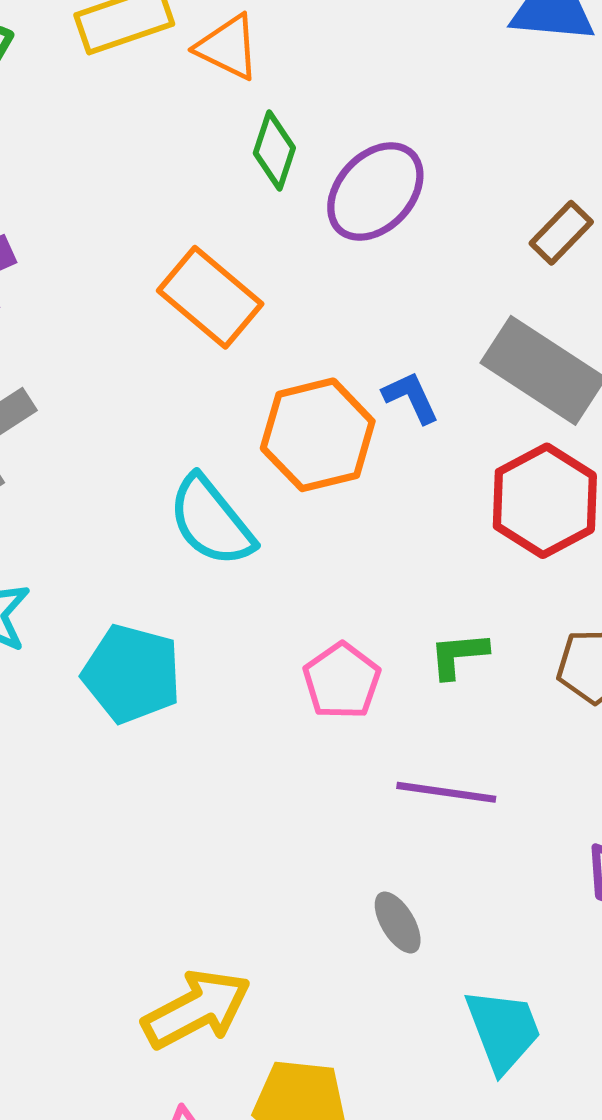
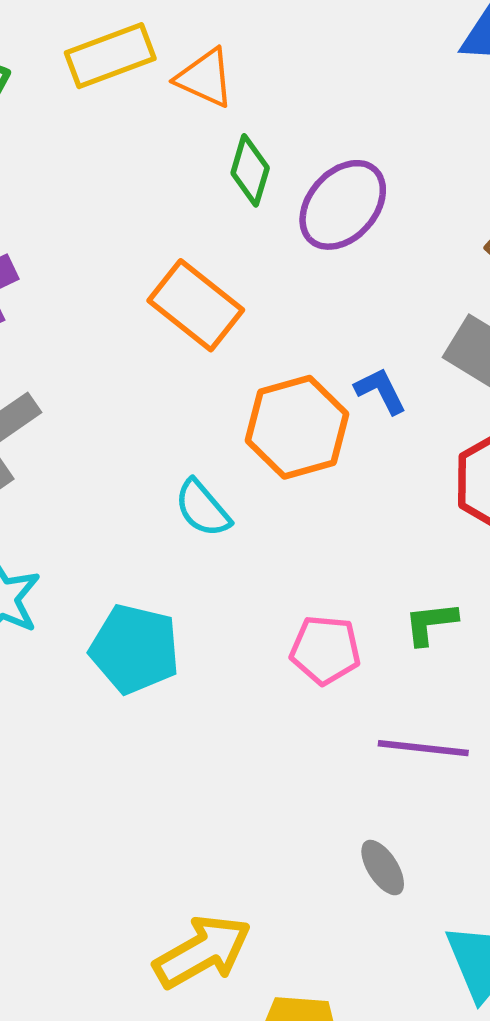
cyan semicircle: (211, 521) -> (203, 508), size x0.7
pink pentagon: (342, 681) -> (325, 650), turned -30

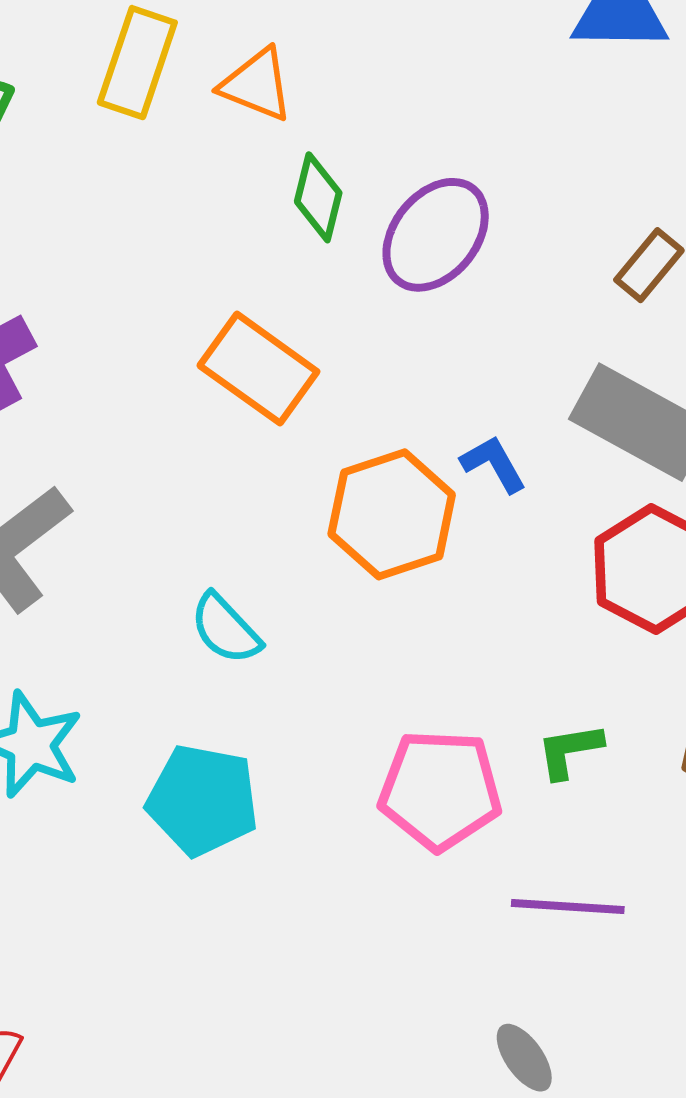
yellow rectangle: (110, 56) -> (137, 63), turned -48
cyan semicircle: (203, 508) -> (225, 629), moved
pink pentagon: (325, 650) -> (440, 790), size x1.4

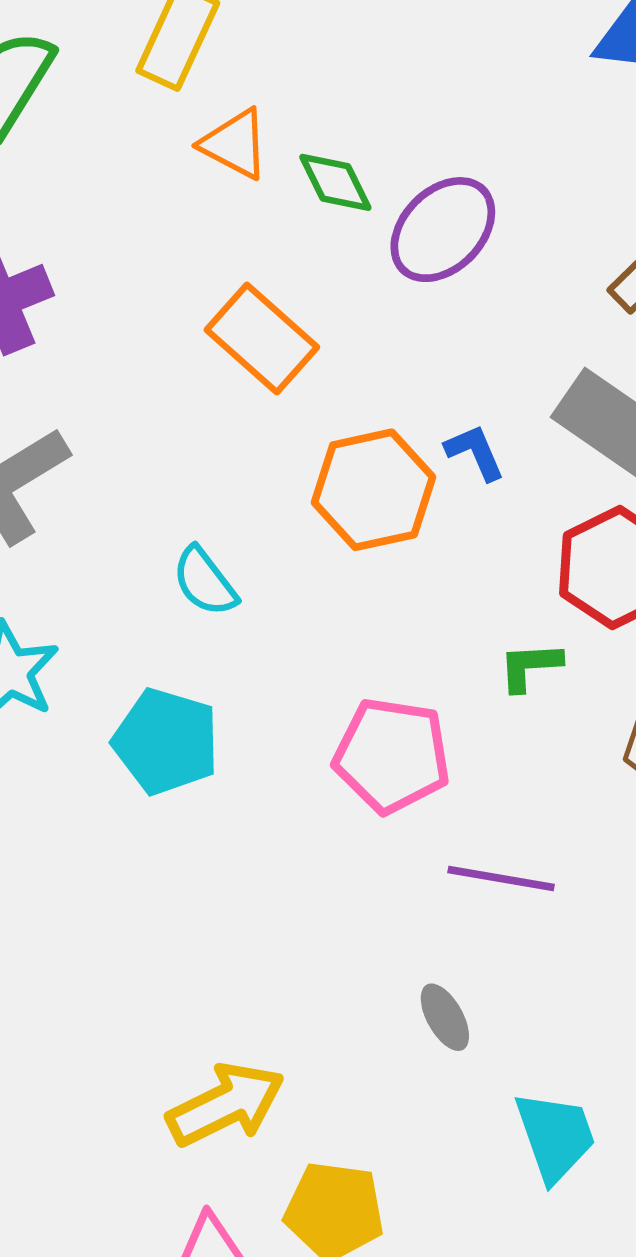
orange triangle: (257, 85) -> (235, 144), moved
green diamond: (318, 197) -> (335, 182), turned -46
green L-shape: (570, 751) -> (530, 666), moved

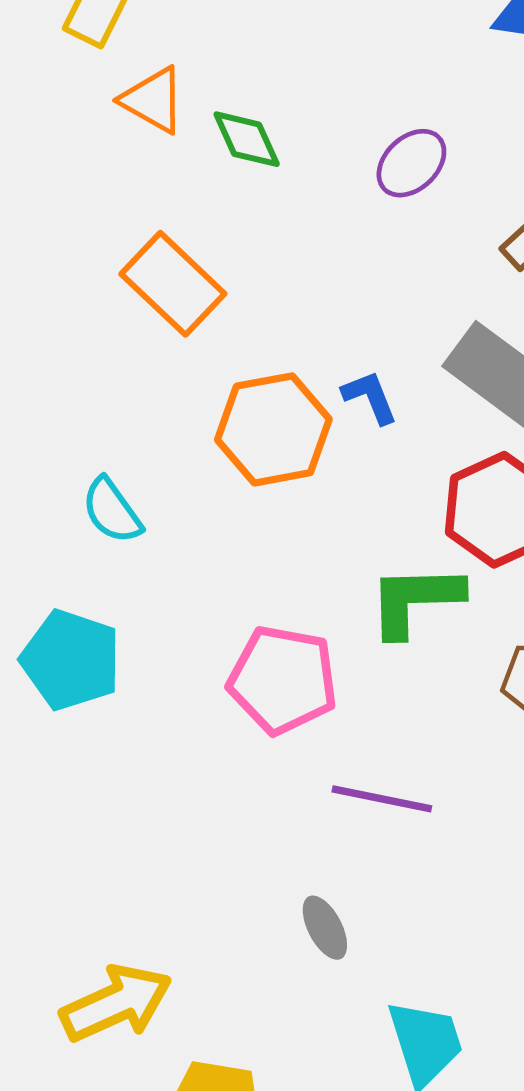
purple ellipse: (443, 230) -> (411, 163), moved, size x0.7
green L-shape: (530, 666) -> (415, 600), size x1.6

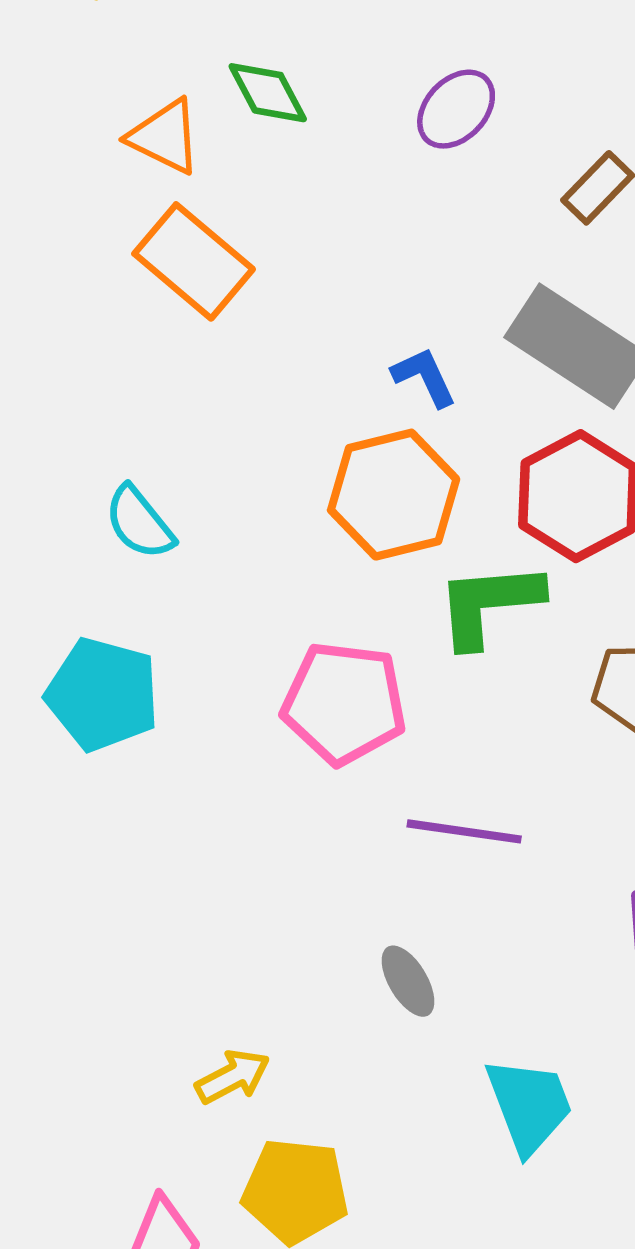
orange triangle: (153, 100) -> (165, 137), moved
orange hexagon: (273, 429) -> (394, 495), moved
yellow arrow: (116, 1003) -> (233, 1077), moved, size x0.6

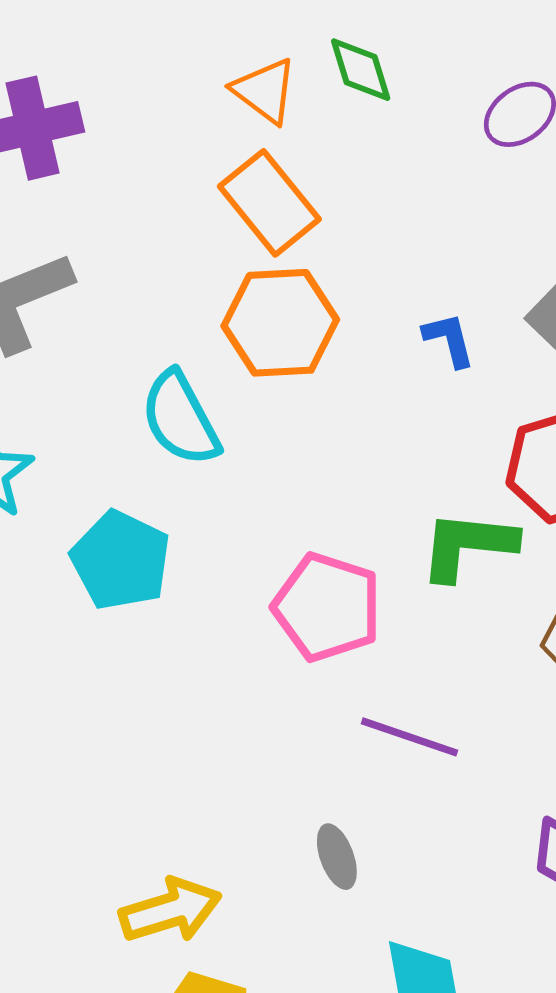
orange hexagon: (394, 495) -> (280, 323), moved
cyan semicircle: (139, 523) -> (180, 419), size x1.4
yellow arrow: (233, 1077) -> (170, 910), size x1.5

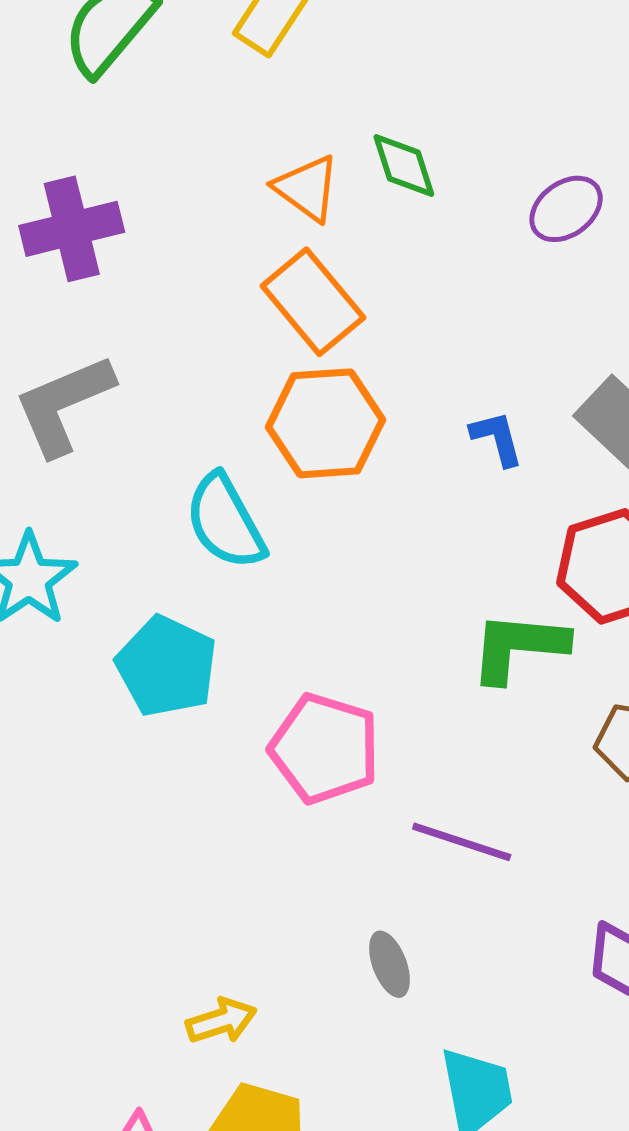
pink pentagon: (327, 607) -> (325, 748), moved
yellow arrow: (170, 910) -> (221, 1021), size x0.7

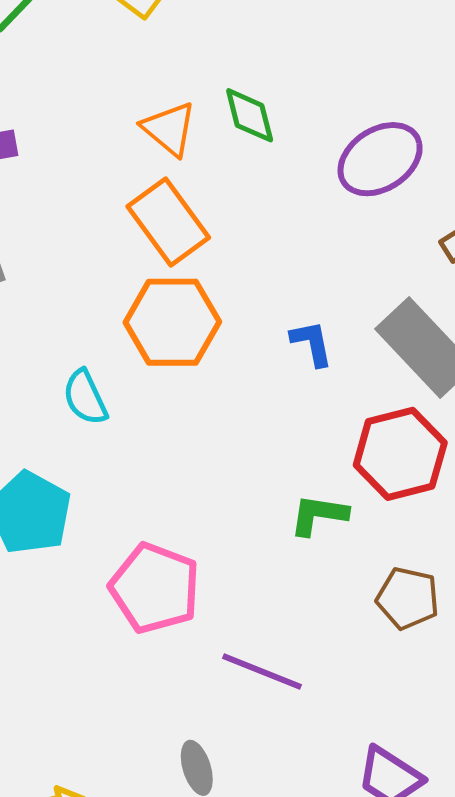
purple ellipse: (566, 209) -> (380, 159), size x1.4
cyan semicircle: (225, 522) -> (85, 397), size x0.7
green L-shape: (518, 647) -> (319, 515), size x0.7

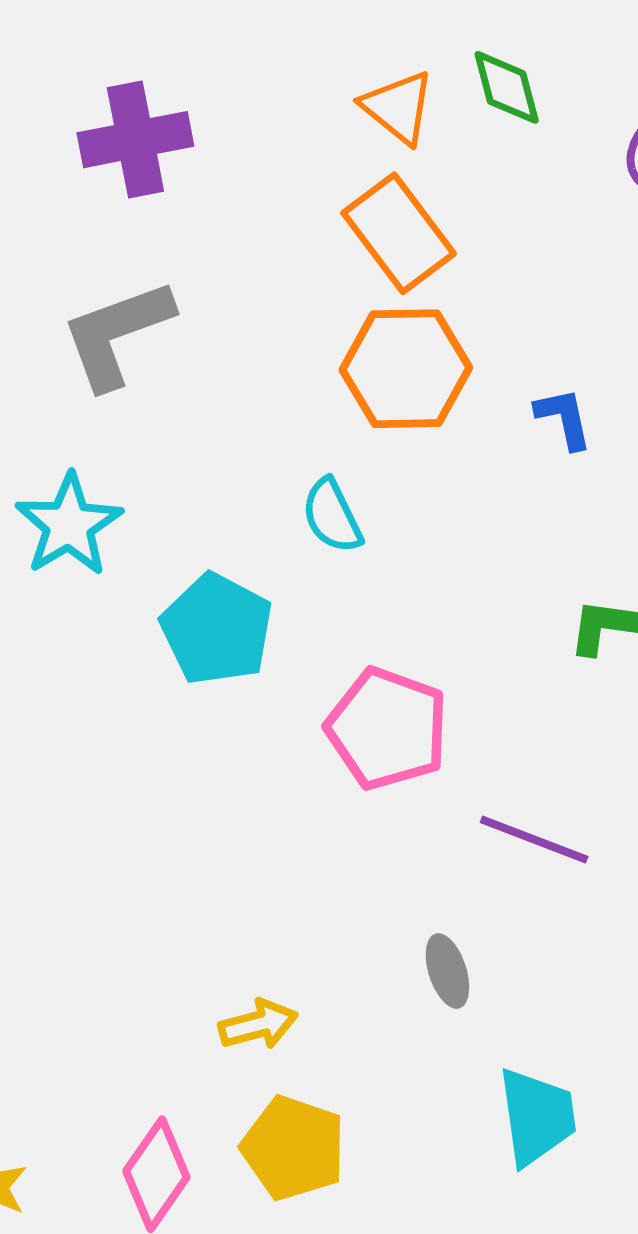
blue L-shape: (312, 343) -> (564, 418), moved
cyan semicircle: (85, 397) -> (332, 516), moved

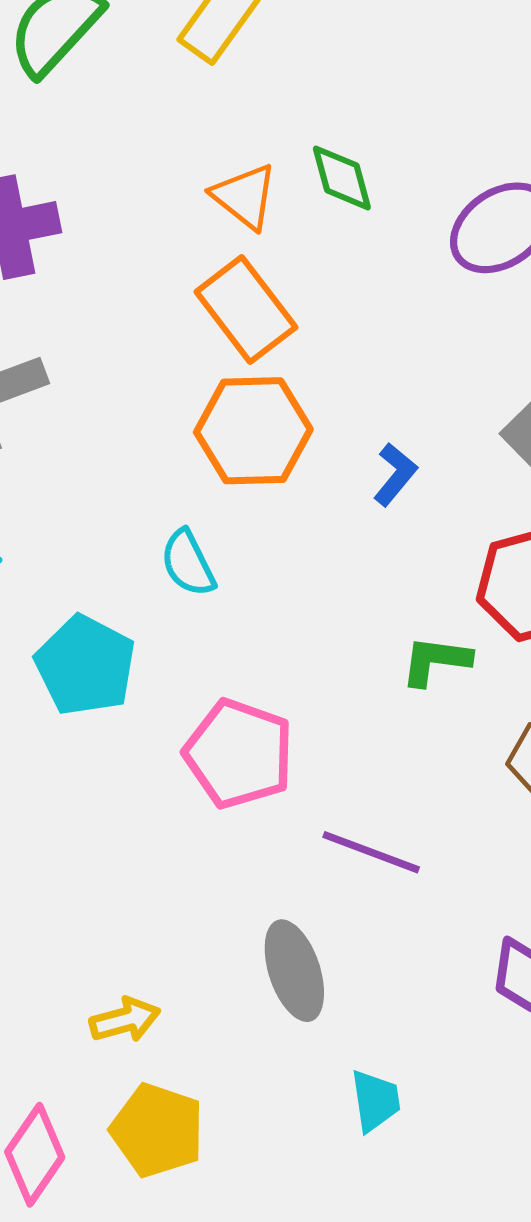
blue L-shape: (564, 418) -> (395, 474), turned 52
gray ellipse: (447, 971) -> (294, 971), size x1.5
cyan trapezoid: (537, 1117) -> (375, 1101), size x0.7

